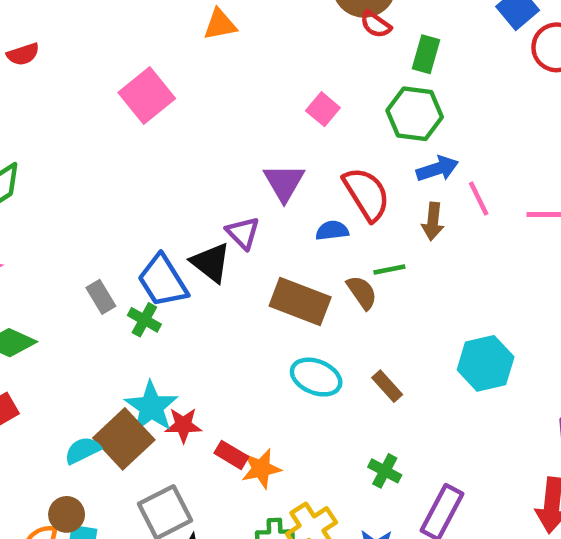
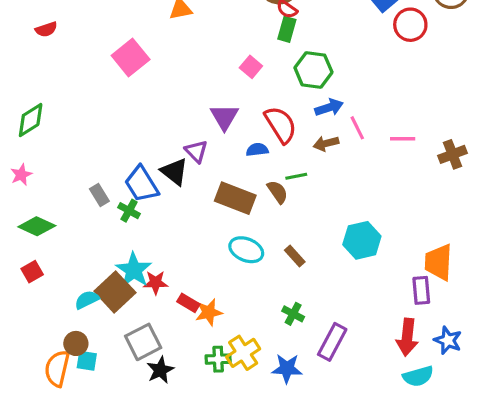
green rectangle: (426, 54) -> (287, 29), moved
brown arrow: (433, 221) -> (326, 143), turned 70

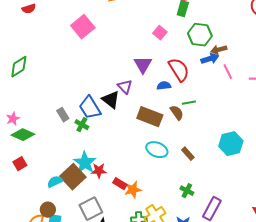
brown arrow: (326, 143) -> (219, 50), moved
pink star: (21, 175) -> (13, 119), moved

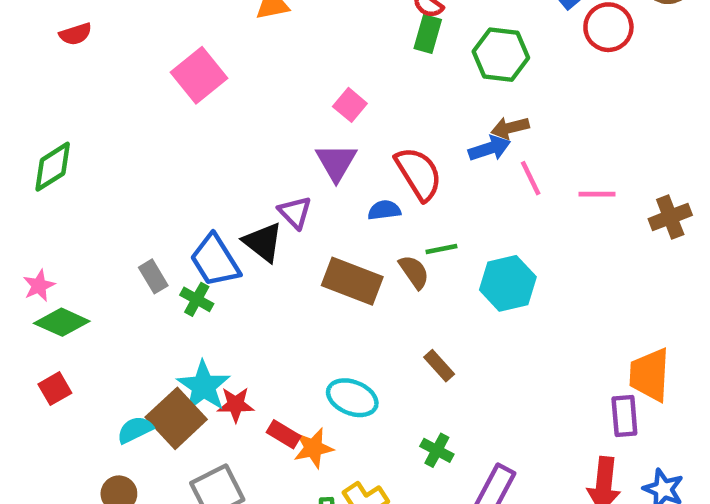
pink square: (160, 33) -> (350, 105), moved
green hexagon: (200, 35) -> (501, 55), moved
cyan hexagon: (231, 144) -> (508, 283), moved
cyan ellipse: (157, 150) -> (352, 398), moved

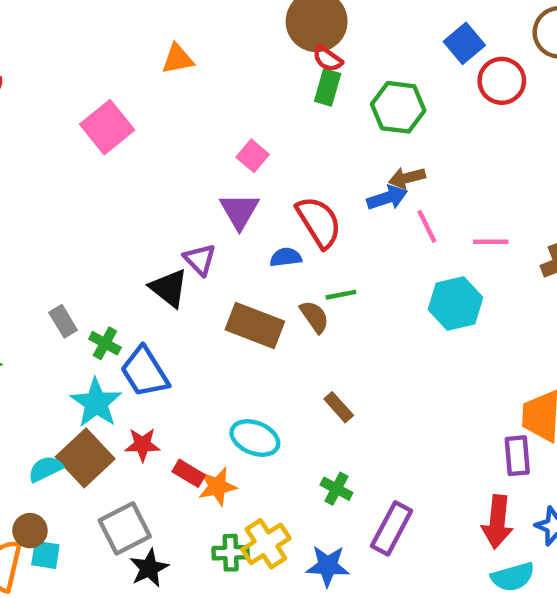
blue trapezoid: (215, 260) -> (145, 372), moved
cyan hexagon: (508, 283) -> (455, 304), moved
cyan star: (204, 386) -> (96, 403), moved

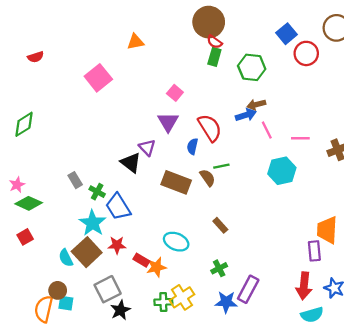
blue semicircle: (286, 257) -> (192, 146), turned -70
cyan semicircle: (45, 469) -> (66, 258), turned -90
green cross: (336, 489) -> (219, 268), turned 35
blue star: (328, 566) -> (226, 302), moved

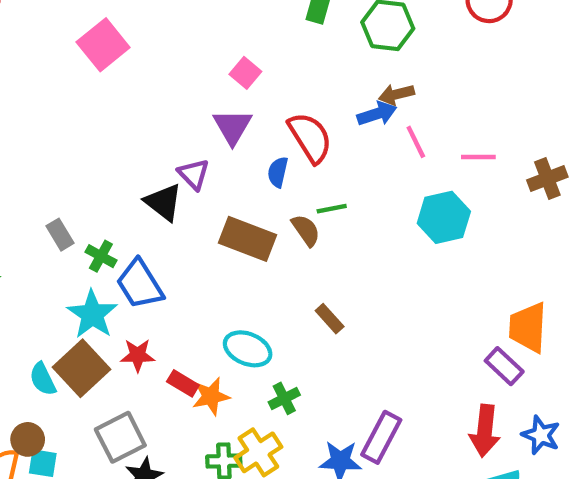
purple rectangle: (314, 251) -> (504, 366), turned -42
green cross: (219, 268) -> (284, 398), moved

